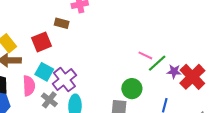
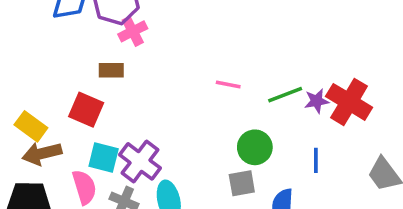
red square: (41, 42) -> (86, 110), turned -30
pink line: (145, 55) -> (228, 85), moved
green line: (157, 63) -> (285, 95), turned 36

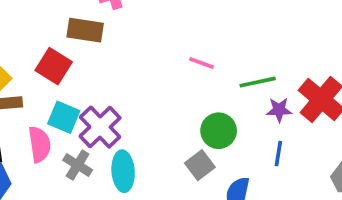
brown rectangle: (111, 70) -> (85, 30), size x1.4
purple star: (317, 101) -> (279, 110), moved
gray square: (242, 183) -> (200, 165), turned -36

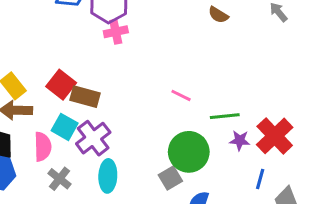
brown rectangle: (85, 30) -> (85, 97), moved
green circle: (219, 131) -> (189, 152), size x1.4
blue line: (278, 154) -> (260, 179), moved
gray cross: (78, 165) -> (60, 179), moved

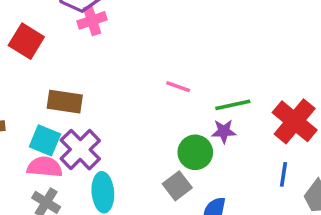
red square: (61, 85) -> (26, 41), moved
purple star: (240, 140) -> (224, 131), moved
pink semicircle: (43, 147) -> (45, 167), moved, turned -76
green circle: (189, 152) -> (195, 152), size x0.7

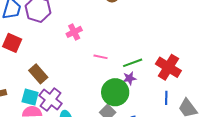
pink cross: (92, 20) -> (74, 32), moved
brown rectangle: (65, 102) -> (38, 74), turned 48
green circle: (195, 152) -> (115, 92), size x1.4

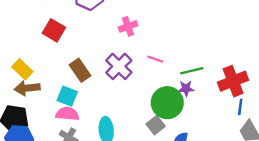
red cross: (168, 67) -> (233, 81), turned 30
blue line: (166, 98) -> (240, 107), moved
purple cross: (51, 100) -> (119, 66), moved

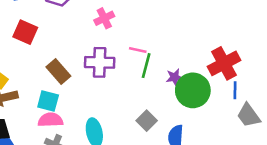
purple cross: (119, 66) -> (100, 62), turned -36
green line: (192, 71) -> (146, 66), moved, turned -55
green circle: (167, 103) -> (193, 90), moved

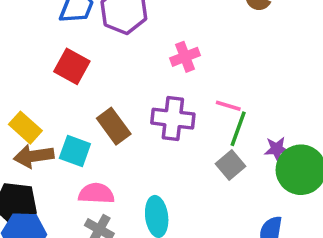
cyan square: (48, 101) -> (75, 151), moved
gray square: (147, 121) -> (230, 165), moved

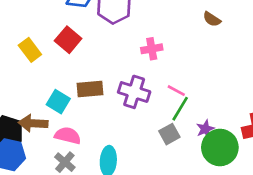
brown rectangle: (114, 126) -> (90, 89), turned -70
yellow rectangle: (25, 128) -> (30, 50), moved
purple star: (277, 149) -> (205, 129), turned -30
brown arrow: (34, 156) -> (33, 123), moved

